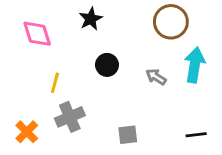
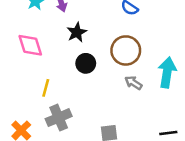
brown circle: (171, 22) -> (126, 50), moved
black circle: (107, 65) -> (86, 63), moved

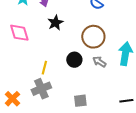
black circle: (86, 63) -> (74, 60), moved
yellow line: (46, 88) -> (44, 68), moved

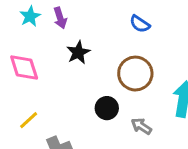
gray arrow: (99, 62) -> (141, 126), moved
yellow line: (44, 68) -> (29, 120), moved, turned 32

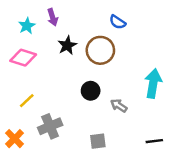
cyan star: (30, 16) -> (27, 26), moved
pink diamond: (24, 67) -> (23, 58), turned -55
brown circle: (135, 74) -> (100, 50), moved

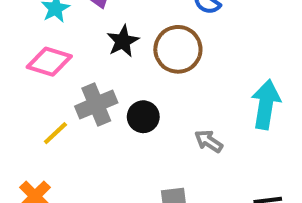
black circle: (91, 91) -> (143, 117), moved
gray cross: (50, 126) -> (96, 104), moved

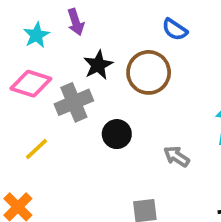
gray cross: (96, 104) -> (74, 102), moved

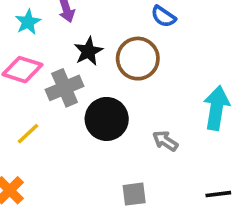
black circle: (117, 134) -> (107, 119), size x1.5

